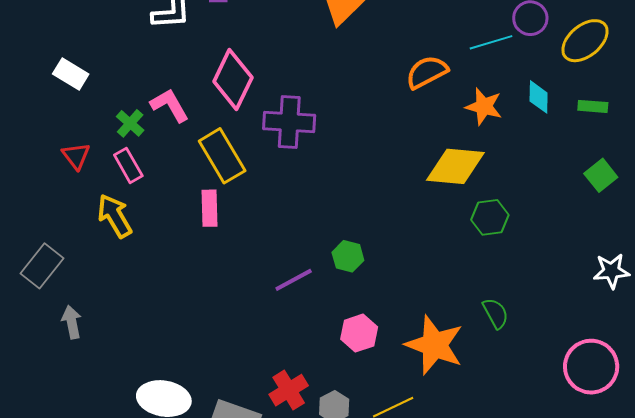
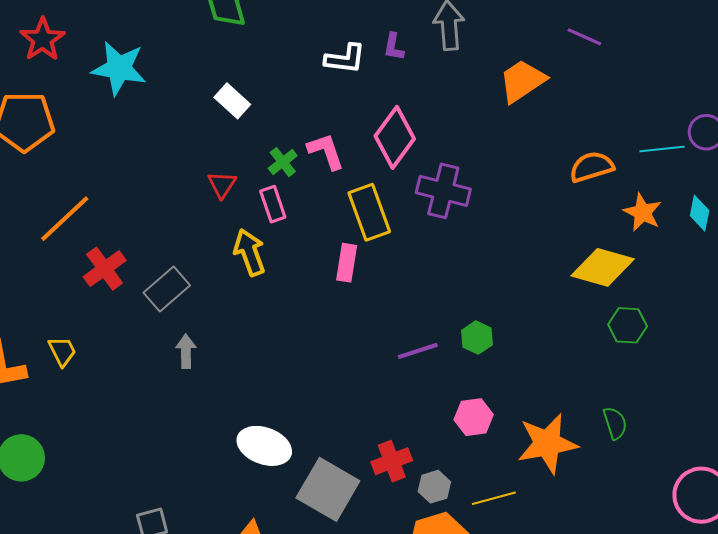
orange star: (434, 345) -> (547, 443), turned 30

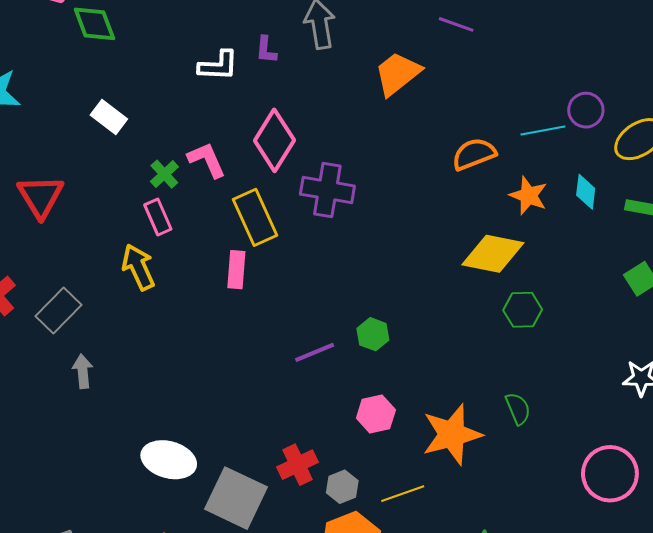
red triangle: (222, 185) -> (41, 196), moved, size x1.6

